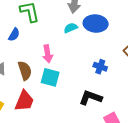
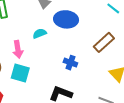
cyan semicircle: (71, 28) -> (40, 34), moved

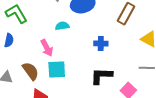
cyan semicircle: (40, 34) -> (62, 26), turned 32

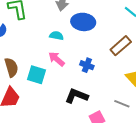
pink arrow: (47, 48) -> (57, 59), moved, turned 138

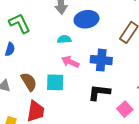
blue cross: (87, 65) -> (101, 60), size x1.5

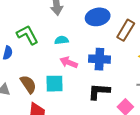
blue ellipse: (86, 19) -> (98, 17), moved
green L-shape: (20, 23) -> (27, 35), moved

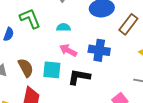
black L-shape: (99, 91) -> (79, 77), moved

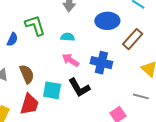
cyan square: (52, 70) -> (52, 90), moved
black L-shape: (79, 77) -> (79, 88), turned -135

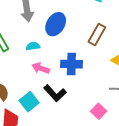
blue ellipse: (107, 21) -> (56, 24), moved, turned -45
cyan square: (52, 90) -> (29, 102), turned -36

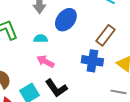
blue cross: (71, 64) -> (92, 61), moved

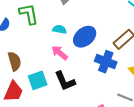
blue ellipse: (66, 20) -> (85, 37), moved

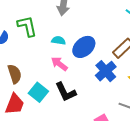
blue cross: (106, 62) -> (106, 71), turned 30
cyan square: (38, 80) -> (38, 92), turned -30

